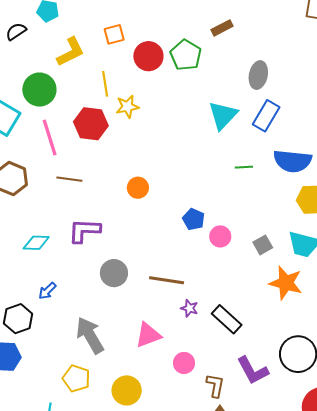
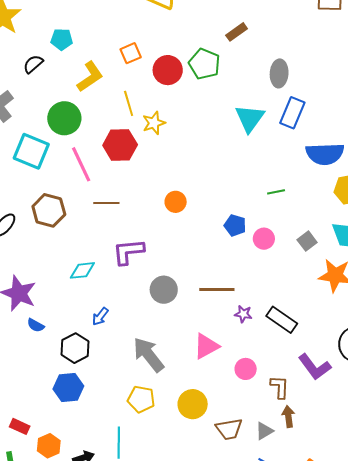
green line: (244, 167) -> (276, 192), moved

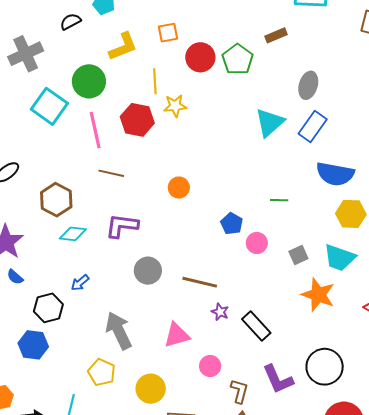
brown hexagon: (49, 210) -> (56, 200), moved

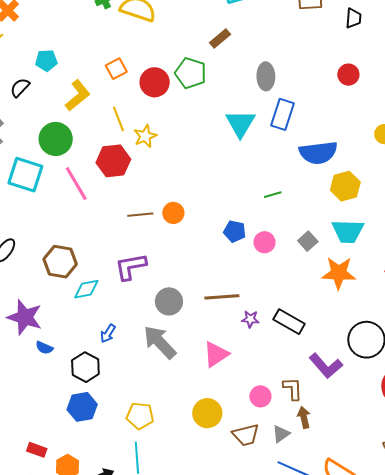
brown line: (111, 173) -> (140, 215), moved
gray arrow: (119, 331) -> (160, 342), moved
pink circle: (210, 366) -> (260, 396), moved
yellow pentagon: (102, 372) -> (140, 416), moved

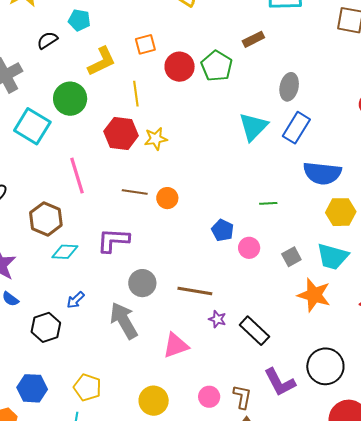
yellow star: (145, 136) -> (156, 139), moved
pink line: (76, 183) -> (77, 176), moved
blue hexagon: (82, 407) -> (32, 388), moved

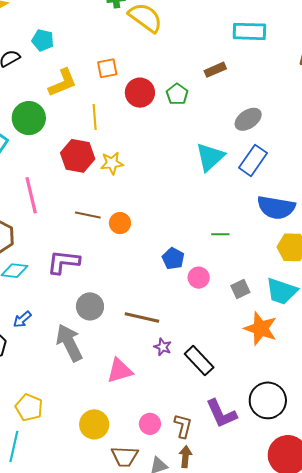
green pentagon: (217, 66) -> (177, 94), size x0.7
gray ellipse: (289, 87) -> (248, 119), turned 40

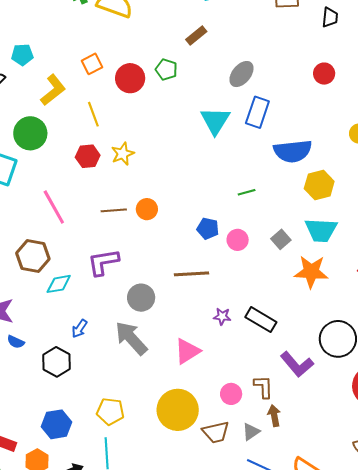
red hexagon: (78, 156) -> (88, 156), size x0.7
brown line: (142, 317) -> (191, 274), moved
yellow circle: (94, 424) -> (178, 410), size x1.4

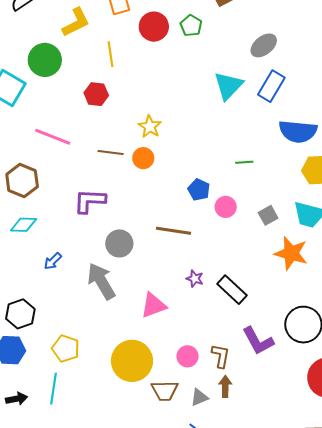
yellow star: (123, 154) -> (150, 127), moved, turned -30
pink line: (54, 207) -> (53, 137), turned -51
cyan diamond: (59, 284) -> (24, 225), moved
black hexagon: (57, 362) -> (20, 314), moved

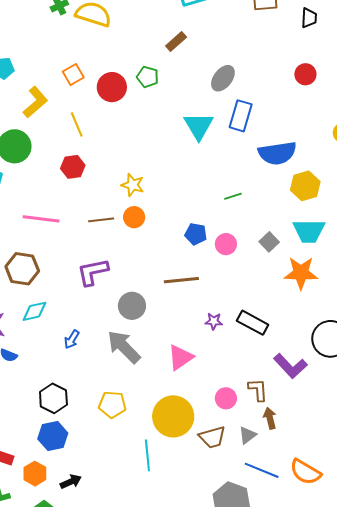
yellow pentagon: (66, 349) -> (112, 405), moved
cyan line: (53, 389) -> (147, 455), moved

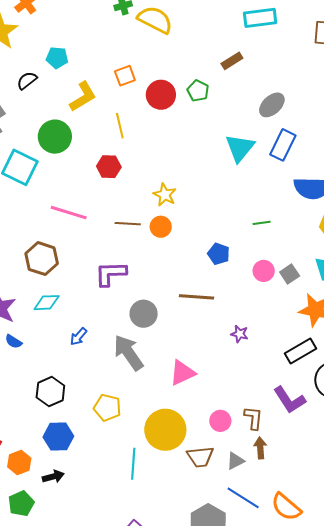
pink circle: (226, 244) -> (264, 271), moved
purple star: (214, 321) -> (239, 334), moved
black rectangle: (253, 323) -> (300, 351), moved, turned -68
blue hexagon: (53, 436) -> (58, 437), moved

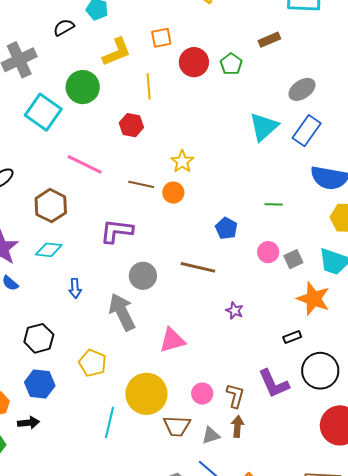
blue arrow: (78, 337) -> (75, 288), turned -54
black rectangle: (300, 351) -> (292, 337), size x0.6

